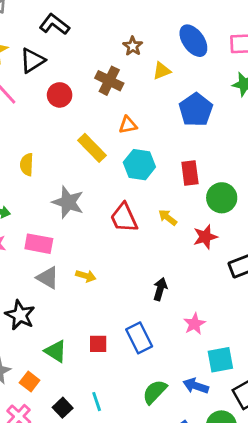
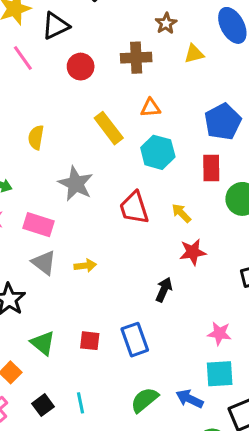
brown cross: (109, 81) -> (136, 58), turned -36
blue pentagon: (196, 110) -> (223, 122), moved
red star: (205, 237) -> (193, 252), moved
yellow arrow: (86, 276) -> (85, 266), turned -30
pink star: (194, 324) -> (219, 333), moved, turned 30

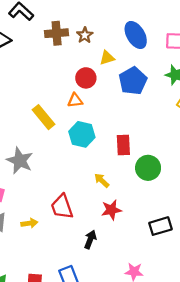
brown cross: (136, 58) -> (57, 33), moved
red circle: (81, 67) -> (86, 78), moved
blue pentagon: (223, 122) -> (133, 81), moved
red trapezoid: (134, 208) -> (62, 207), moved

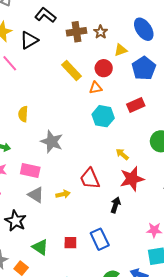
yellow rectangle: (44, 117) -> (71, 70), moved
red rectangle: (123, 145) -> (136, 105), moved, turned 72
red star: (111, 210) -> (132, 179), size x1.4

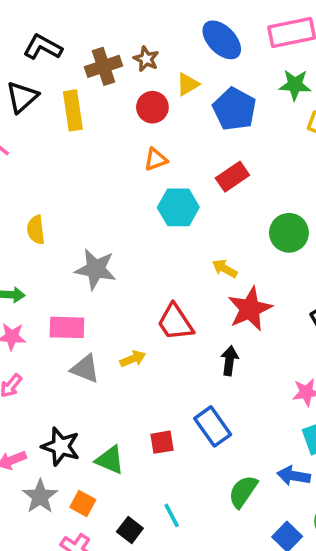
red circle: (104, 68) -> (152, 107), moved
yellow rectangle: (71, 70) -> (73, 110), moved, turned 45
black star: (16, 221) -> (61, 446), moved

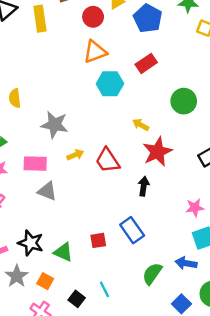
orange triangle: (156, 159) -> (95, 52), size x1.5
yellow arrow: (133, 359) -> (75, 155), moved

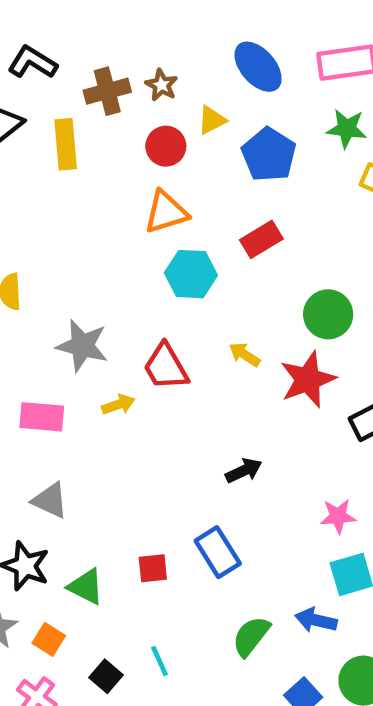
red star: (157, 152) -> (308, 380), moved
red trapezoid: (108, 160) -> (166, 367), moved
black arrow: (144, 186) -> (244, 471), turned 54
gray triangle: (47, 191) -> (50, 500), moved

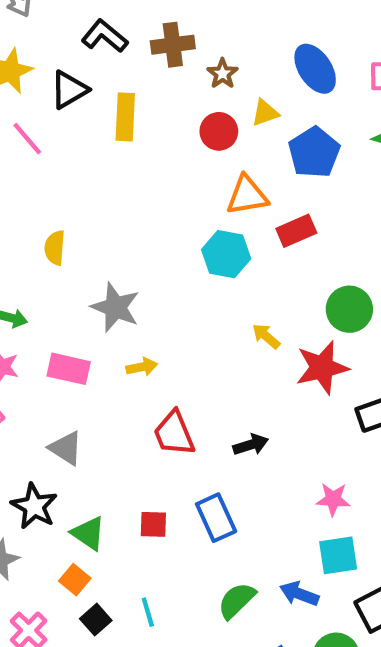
brown cross: (107, 91) -> (173, 45), moved
orange triangle: (166, 212) -> (247, 195), moved
red trapezoid: (166, 367) -> (174, 433), moved
orange square: (49, 639) -> (75, 580), moved

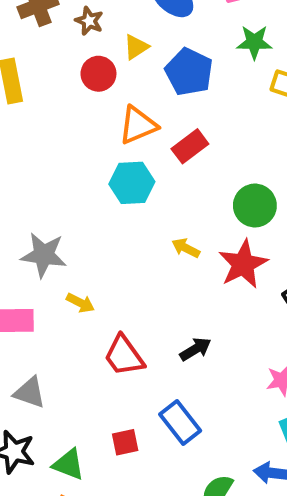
yellow arrow: (142, 367) -> (80, 303), turned 52

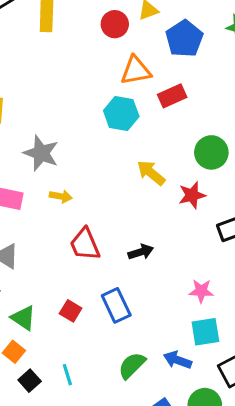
yellow arrow: (186, 248) -> (151, 173), size x1.4
red star: (243, 264) -> (192, 195), size x0.7
yellow arrow: (80, 303) -> (61, 196), turned -30
red square: (125, 442) -> (71, 311), turned 30

